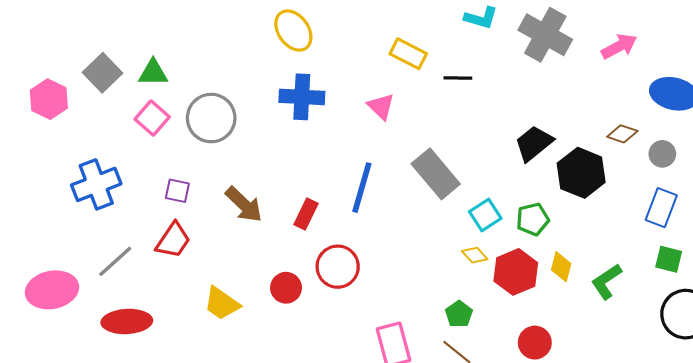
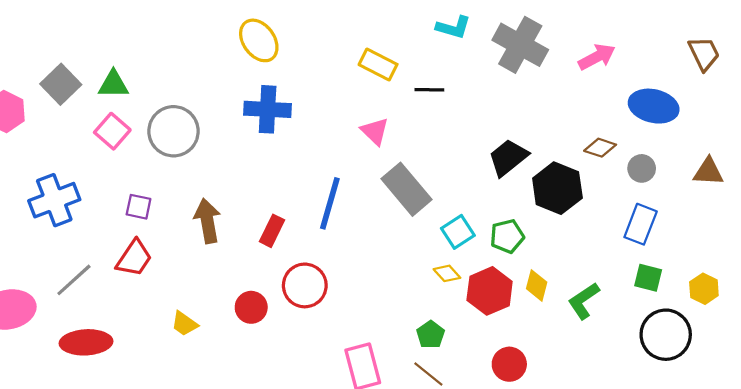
pink triangle: (381, 106) -> (375, 131), moved
brown arrow: (244, 204) -> (207, 221), turned -144
yellow trapezoid: (222, 304) -> (184, 324), size x0.7

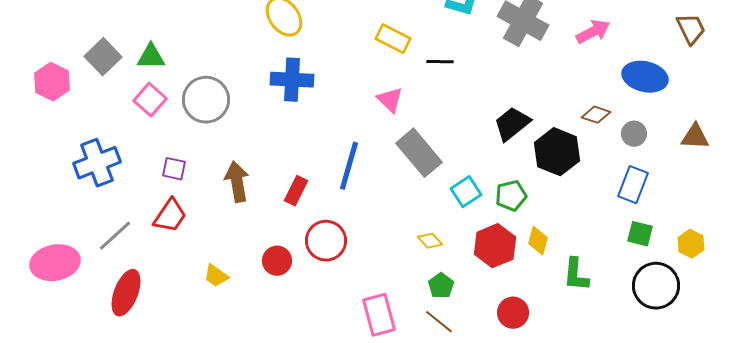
yellow diamond: (447, 273) -> (430, 241), moved
green L-shape: (584, 301) -> (576, 275), moved, turned -51
red ellipse: (86, 342) -> (126, 293), turned -66

